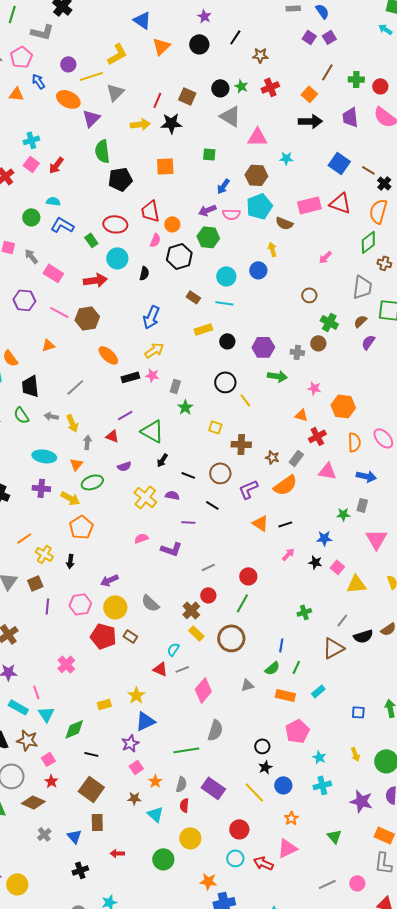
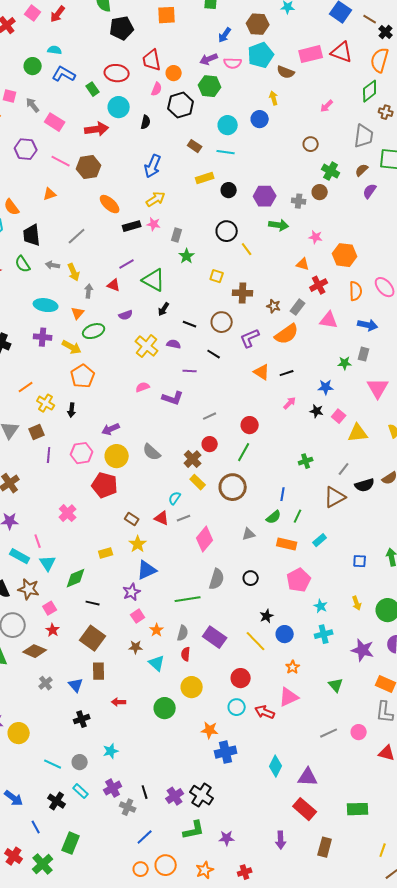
brown rectangle: (130, 636) -> (132, 519), moved
black circle: (262, 746) -> (251, 578), moved

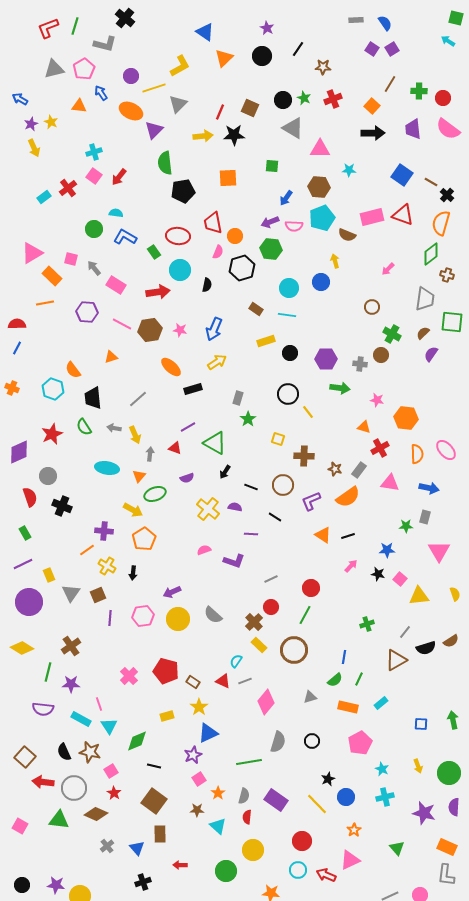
pink star: (154, 224) -> (180, 330), moved
purple cross: (43, 337) -> (104, 531), moved
red pentagon: (105, 485) -> (166, 671), moved

